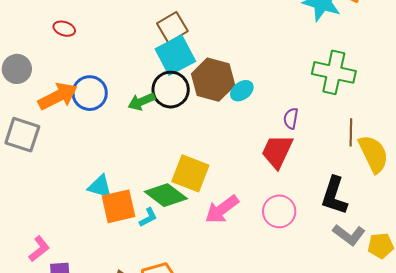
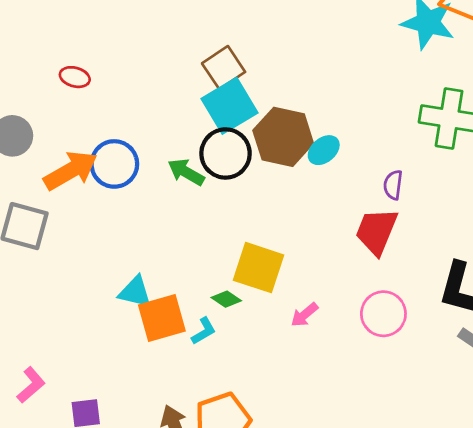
green arrow: (141, 102) -> (186, 172), turned 56
green diamond: (166, 195) -> (226, 299), size x0.5
pink arrow: (222, 209) -> (304, 315), size x0.6
pink L-shape: (39, 249) -> (31, 385), moved

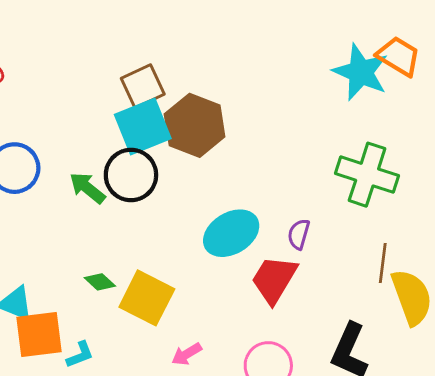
brown hexagon: (283, 137) -> (195, 125), moved
cyan ellipse: (324, 150) -> (231, 233), moved, size x1.6
green diamond: (226, 299) -> (100, 282), moved

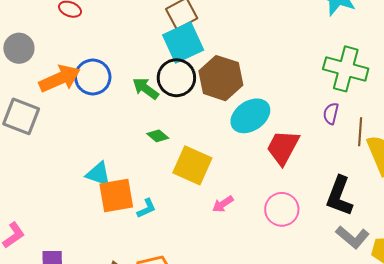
brown hexagon: (195, 125) -> (221, 78), moved
purple semicircle: (299, 234) -> (331, 114), moved
green diamond: (100, 282) -> (158, 136), moved

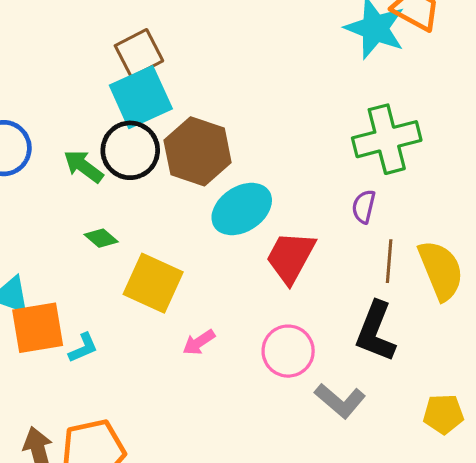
green cross: (346, 69) -> (387, 139), turned -30
brown line: (360, 132) -> (389, 261), moved
gray L-shape: (352, 237) -> (340, 401), moved

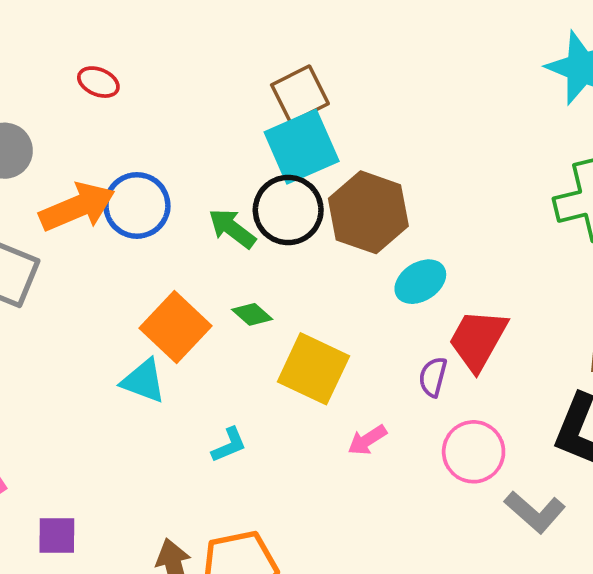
purple semicircle: (364, 207) -> (433, 377), moved
cyan ellipse: (242, 209) -> (420, 282), size x0.7
orange square: (38, 328) -> (176, 327), moved, turned -38

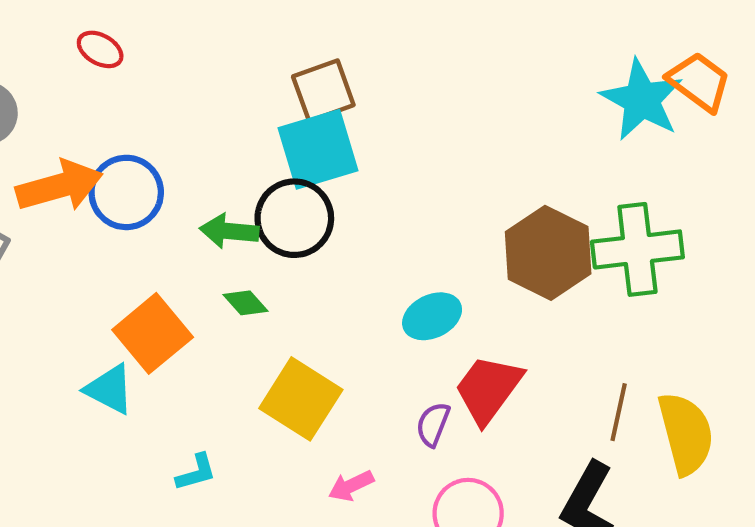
brown hexagon: (368, 212) -> (548, 253), moved
green arrow: (232, 228) -> (229, 231), turned -39
green diamond: (252, 314) -> (245, 303), moved

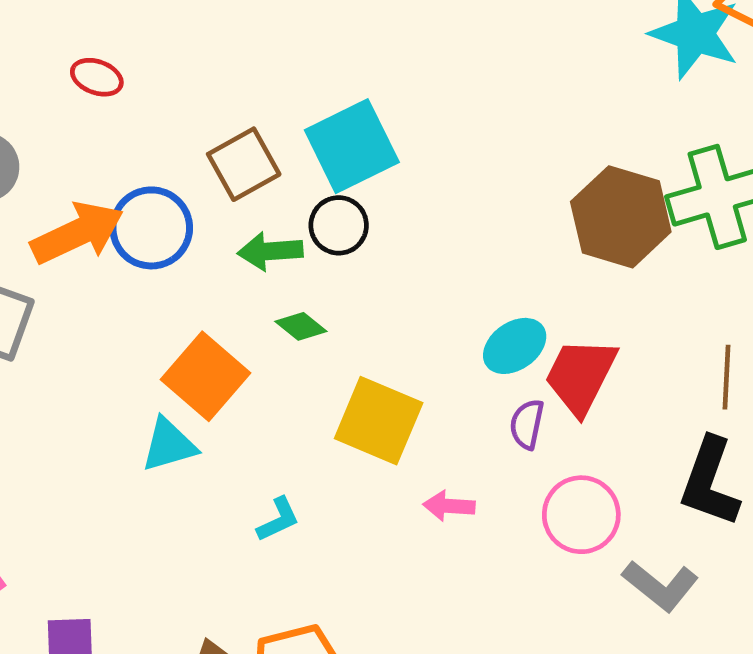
brown square: (323, 91) -> (244, 164), moved
black circle: (294, 218) -> (339, 225), size x0.7
cyan ellipse: (432, 316) -> (515, 346), moved
cyan triangle: (109, 389) -> (169, 445), turned -34
pink arrow: (351, 486) -> (449, 506), turned 39

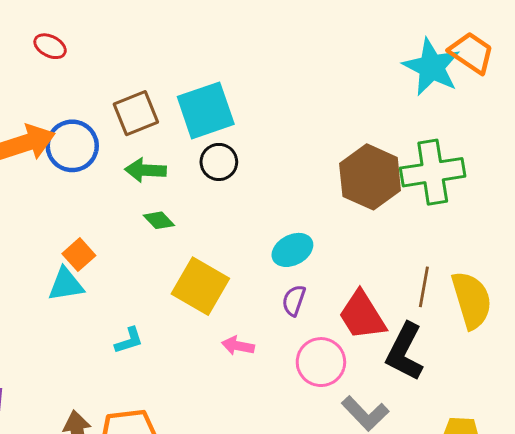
black circle: (339, 225) -> (219, 162), moved
orange square: (206, 376) -> (79, 255), moved, size x0.6
red trapezoid: (581, 376) -> (362, 315), moved, turned -66

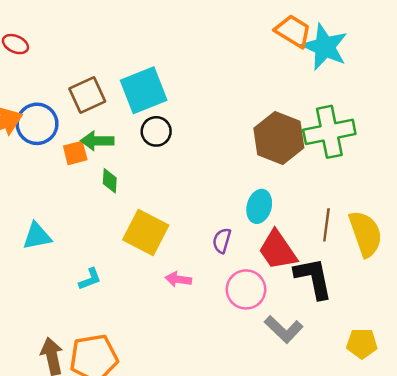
orange trapezoid: (471, 53) -> (293, 31), moved
green diamond: (159, 220) -> (110, 181), turned 50
cyan ellipse: (292, 250) -> (259, 206), moved, turned -44
orange square: (79, 255) -> (75, 153), moved, turned 30
black L-shape: (405, 352) -> (313, 278), turned 144

